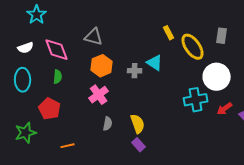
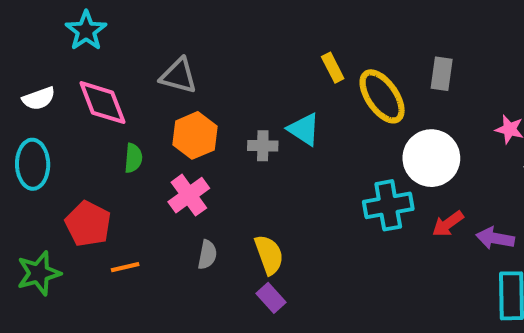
cyan star: (37, 15) -> (86, 31), moved
green semicircle: (58, 77) -> (133, 158), moved
orange line: (68, 146) -> (125, 267), moved

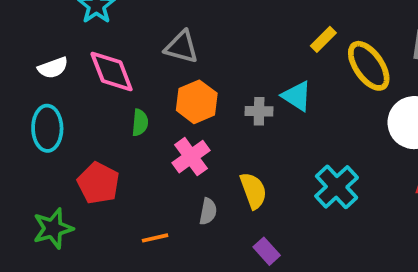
yellow rectangle: (333, 68) -> (323, 39), turned 72
cyan cross: (388, 205) -> (337, 187), moved, turned -33
yellow semicircle: (269, 255) -> (253, 191), moved
orange line: (125, 267) -> (155, 238), moved

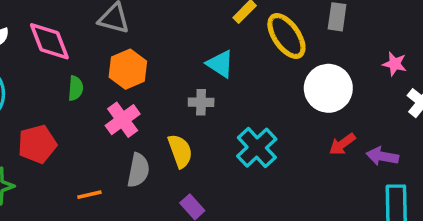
gray cross: (259, 111) -> (201, 102), moved
red pentagon: (98, 183) -> (37, 144), turned 30
gray semicircle: (208, 211) -> (138, 170), size x1.4

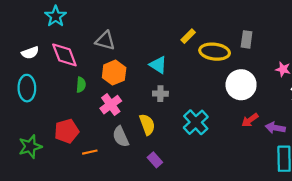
yellow ellipse: (286, 36) -> (215, 52), turned -48
cyan triangle: (220, 64) -> (158, 65), moved
red pentagon: (37, 144) -> (67, 131), moved
gray semicircle: (138, 170) -> (121, 137), turned 145

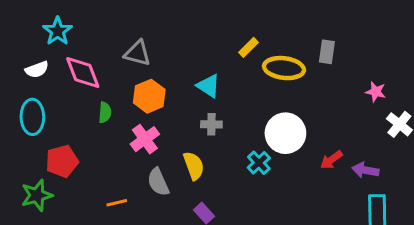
cyan star: (56, 16) -> (58, 31), moved
white circle: (241, 85) -> (285, 133), moved
cyan cross: (196, 122) -> (259, 163), size x0.7
red pentagon: (67, 131) -> (62, 161), moved

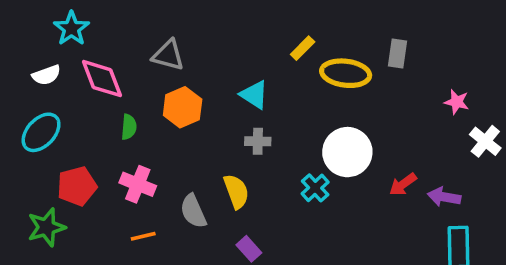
cyan ellipse: (32, 117) -> (41, 132), turned 44
pink cross: (145, 139) -> (138, 184), moved, turned -32

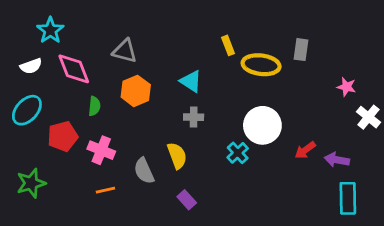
yellow rectangle: (303, 48) -> (228, 45), turned -66
red pentagon: (77, 186) -> (63, 136), moved

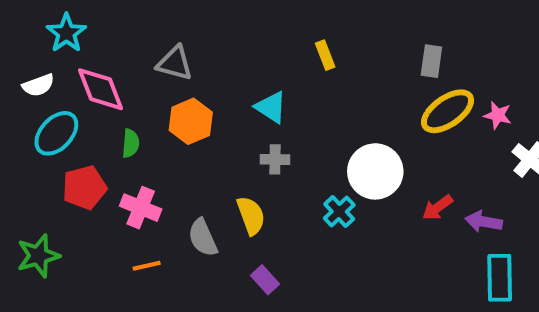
yellow ellipse: (261, 65) -> (447, 111), moved, turned -42
cyan ellipse: (27, 110) -> (56, 133), moved

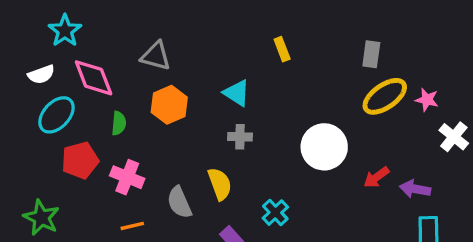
cyan cross: (339, 212) -> (275, 213), moved
green star: (38, 256) -> (41, 218), turned -30

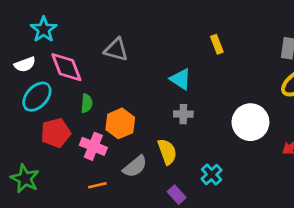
orange hexagon: (169, 105) -> (120, 123), moved
gray semicircle: (179, 202) -> (135, 166), turned -105

